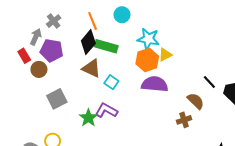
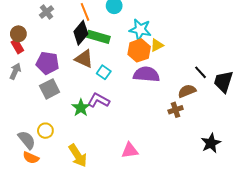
gray arrow: (36, 37) -> (15, 71), moved
purple pentagon: (52, 50) -> (48, 63), moved
brown circle: (39, 69) -> (18, 34), moved
brown semicircle: (196, 101) -> (187, 91), turned -66

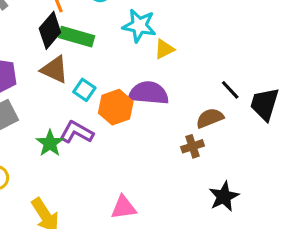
orange hexagon: (139, 50) -> (116, 107), moved
black star: (211, 143) -> (224, 196), moved

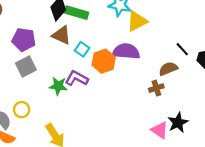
yellow triangle: (164, 49) -> (137, 21), size x1.5
green star: (50, 143) -> (58, 86), turned -30
pink triangle: (124, 207) -> (160, 130), moved, turned 42

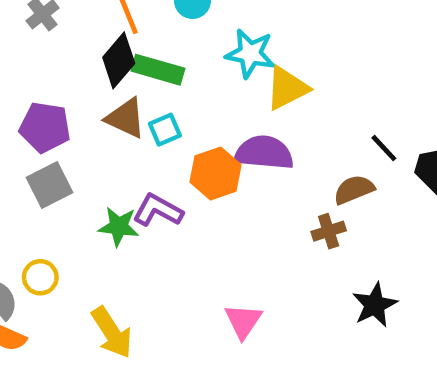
cyan square: (82, 49) -> (165, 130), moved, turned 32
pink triangle: (160, 130) -> (243, 321), moved, turned 30

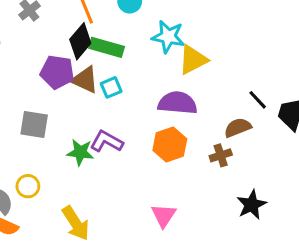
purple pentagon: (45, 127) -> (57, 72), moved
orange hexagon: (216, 173) -> (170, 145), moved
gray square: (49, 185) -> (34, 125), turned 36

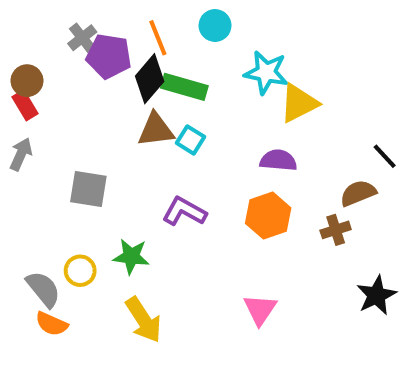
purple pentagon: (57, 72) -> (109, 56), moved
brown triangle: (85, 80) -> (156, 130), turned -32
cyan square: (111, 87) -> (190, 140), turned -35
purple semicircle: (177, 103) -> (278, 160), size x0.7
green star: (80, 152) -> (131, 256), moved

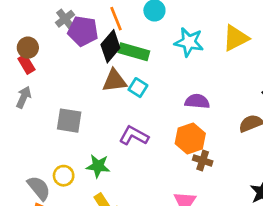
yellow triangle: (299, 103) -> (236, 38), moved
brown cross: (336, 230) -> (203, 161), moved, turned 36

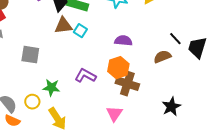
purple L-shape: (134, 136) -> (85, 76), moved
brown cross: (203, 161) -> (127, 84), size x1.6
yellow circle: (64, 176) -> (32, 102), moved

